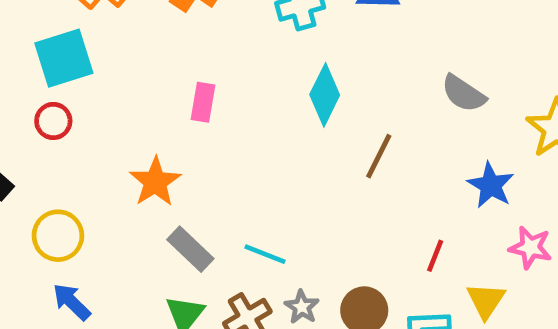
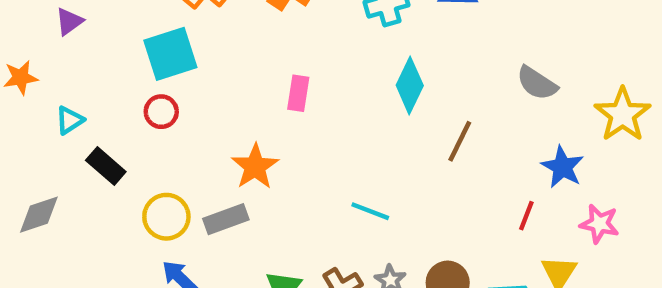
gray rectangle: (190, 249) -> (226, 219), moved, turned -63
cyan line: (265, 254) -> (370, 211), moved
red line: (435, 256) -> (526, 216), moved

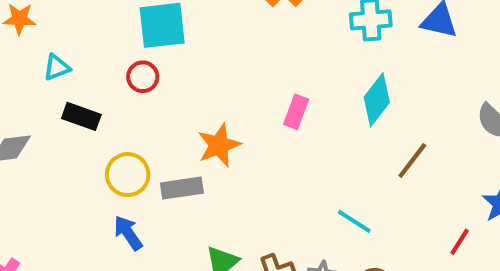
pink rectangle: (298, 93) -> (296, 112), moved
black rectangle: (106, 166) -> (81, 116), turned -33
cyan line: (370, 211) -> (354, 221), moved

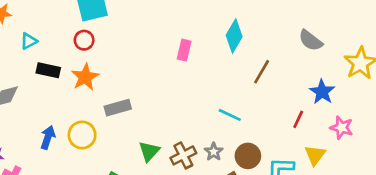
orange star: (219, 145) -> (85, 77), moved
yellow circle: (128, 175) -> (82, 135), moved
blue arrow: (128, 233) -> (48, 137), moved, turned 60

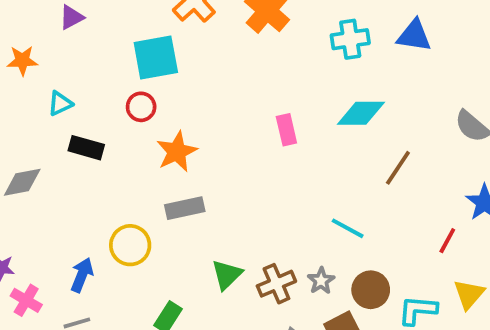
cyan diamond: (234, 36) -> (361, 113), turned 56
pink rectangle: (184, 50) -> (286, 130), turned -30
orange star: (85, 77) -> (177, 152), moved
blue arrow: (48, 137) -> (82, 275), moved

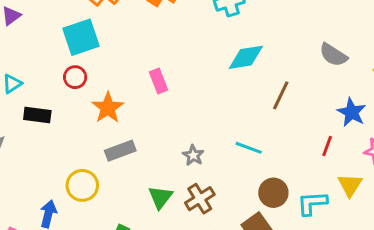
pink rectangle: (286, 130) -> (159, 81), moved
gray star: (321, 281) -> (193, 155), moved

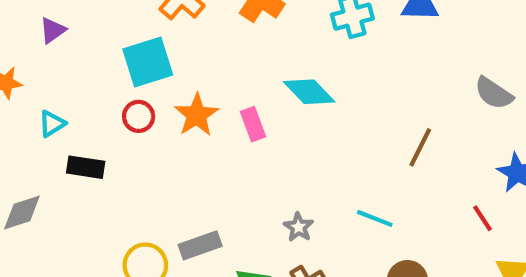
cyan diamond: (246, 57) -> (309, 92), moved, turned 54
orange star: (108, 108) -> (197, 115), moved
red line: (327, 146) -> (482, 218), turned -55
gray rectangle: (120, 151) -> (200, 245), moved

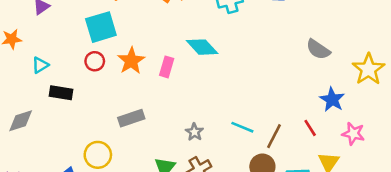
pink rectangle: (253, 124) -> (167, 67), turned 36
brown line: (420, 147) -> (274, 136), moved
gray rectangle: (200, 245) -> (131, 118), moved

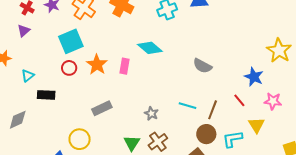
gray semicircle: (318, 49) -> (202, 66), moved

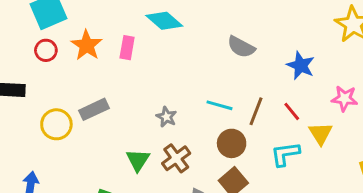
blue star: (254, 77) -> (301, 65), moved
red line: (239, 100) -> (292, 111), moved
brown circle: (206, 134) -> (232, 143), moved
yellow circle: (80, 139) -> (56, 124), moved

